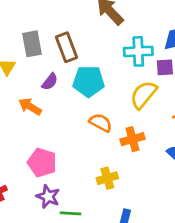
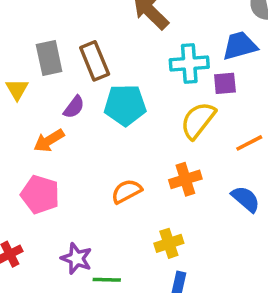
orange arrow: (30, 107) -> (49, 141), turned -60
orange semicircle: (101, 123) -> (127, 191), moved, turned -55
pink pentagon: (42, 163) -> (40, 195), moved
yellow cross: (107, 178) -> (169, 243), moved

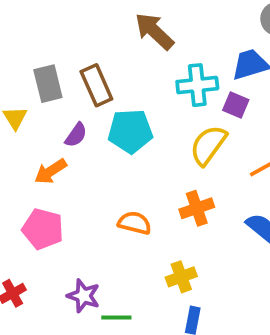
purple square: (225, 83) -> (236, 105), turned 30
orange semicircle: (127, 191) -> (135, 223), turned 44

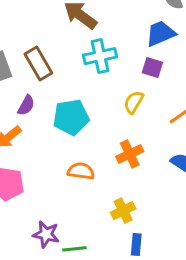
cyan cross: (197, 85) -> (100, 56), moved
cyan pentagon: (130, 131) -> (71, 117), moved
yellow semicircle: (208, 145) -> (134, 102), size x0.7

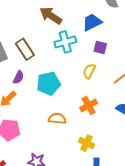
blue trapezoid: (161, 34) -> (92, 22), moved
yellow cross: (123, 211) -> (86, 143), turned -35

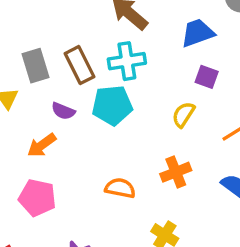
cyan cross: (65, 42) -> (127, 61), moved
purple semicircle: (18, 77) -> (63, 111), turned 80
cyan pentagon: (48, 83) -> (112, 105), moved

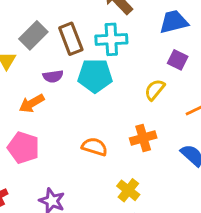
gray rectangle: (35, 66) -> (33, 35), turned 56
purple semicircle: (63, 111) -> (53, 76), turned -36

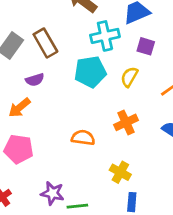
cyan cross: (111, 39) -> (105, 36), moved
cyan pentagon: (95, 76) -> (90, 72), moved

